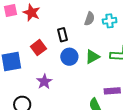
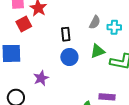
red square: (38, 48) -> (24, 24), moved
green triangle: (92, 57) -> (98, 51), moved

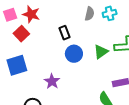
green triangle: (98, 51) -> (101, 52), moved

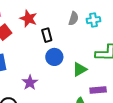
red star: (31, 14) -> (28, 19), moved
green triangle: (101, 52) -> (80, 69), moved

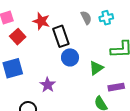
gray semicircle: (73, 19) -> (86, 18), turned -40
black rectangle: (47, 35) -> (61, 36), size x1.5

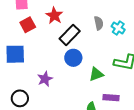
cyan cross: (106, 18) -> (118, 28), turned 32
black rectangle: (61, 36) -> (70, 35), turned 50

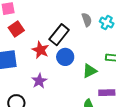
red star: (54, 16) -> (40, 50), moved

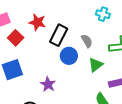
gray semicircle: (87, 20) -> (87, 41), moved
red star: (40, 50) -> (37, 22), moved

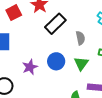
blue circle: (69, 56) -> (56, 61), moved
green triangle: (96, 65) -> (81, 64), turned -35

